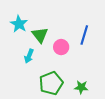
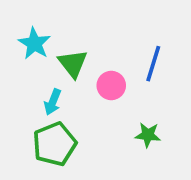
green pentagon: (51, 83) -> (55, 144), moved
green star: (81, 87) -> (148, 135), moved

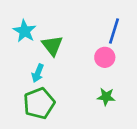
blue line: (153, 64) -> (114, 31), moved
pink circle: (111, 85) -> (105, 57), moved

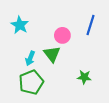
green triangle: (52, 45) -> (52, 54), moved
pink circle: (105, 57) -> (62, 35), moved

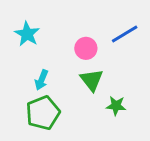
blue line: (91, 25) -> (125, 34), turned 42
green triangle: (52, 54) -> (92, 80), moved

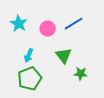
blue line: (125, 34) -> (74, 24), moved
pink circle: (86, 48) -> (48, 29), moved

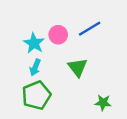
cyan star: (19, 24) -> (34, 43), moved
green star: (81, 74) -> (103, 103), moved

